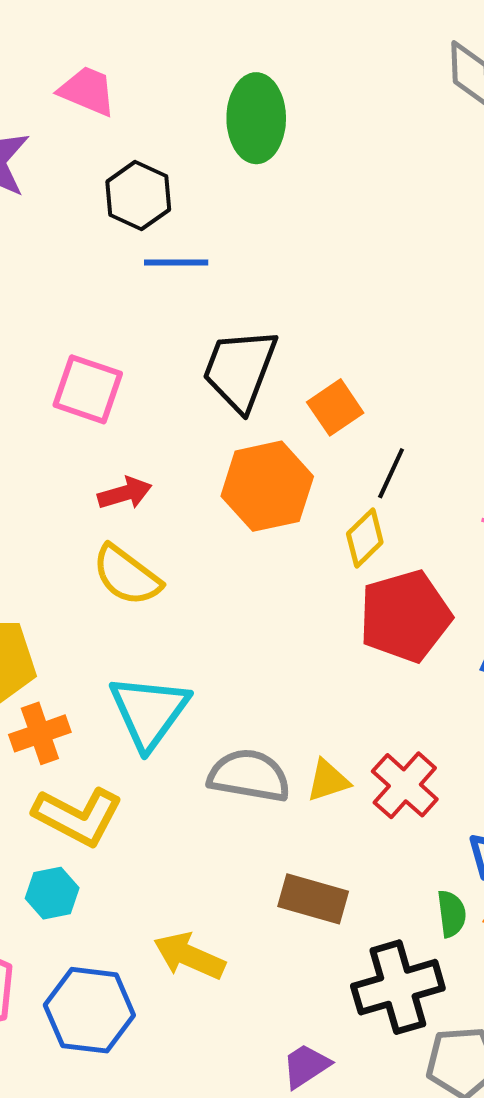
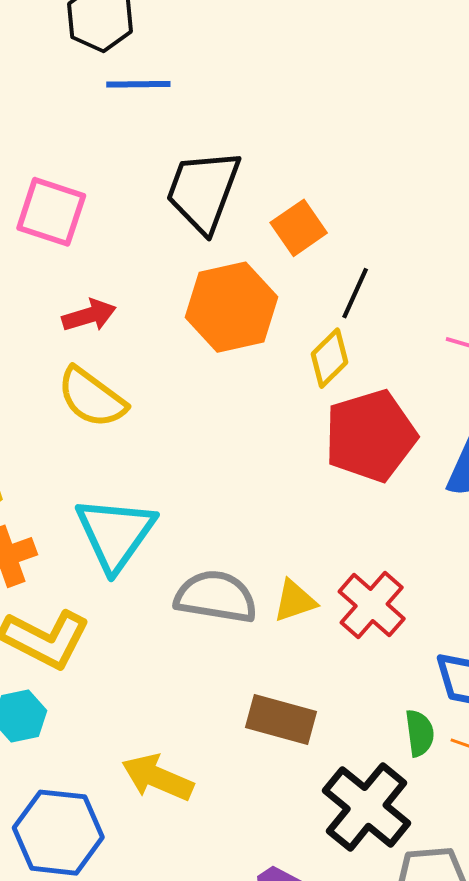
black cross: (398, 987) -> (367, 807), turned -34

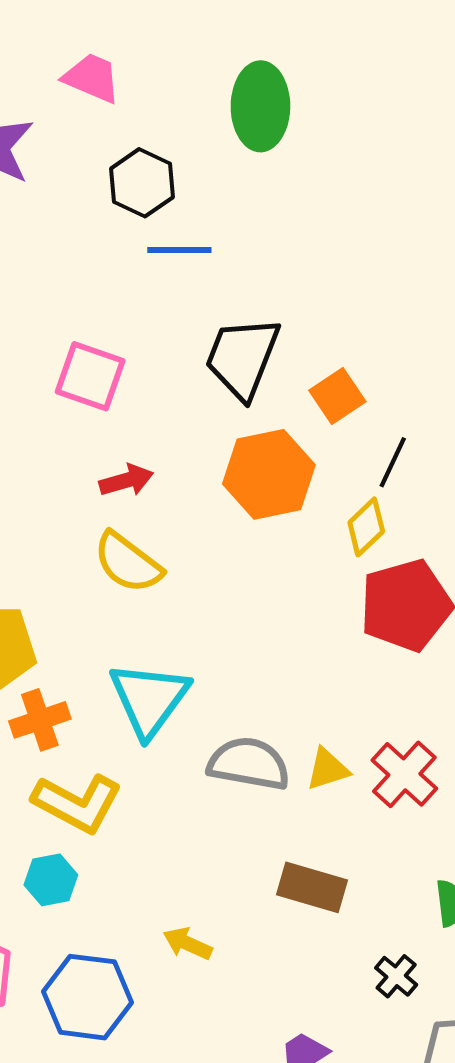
yellow arrow: (158, 778) -> (188, 944), size x0.7
black cross: (367, 807) -> (396, 976), size x0.5

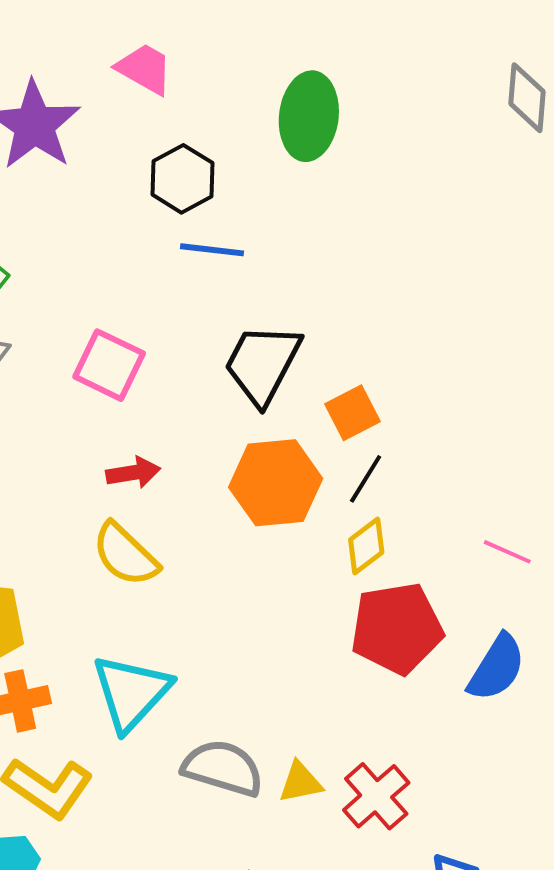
black line: (393, 462) -> (366, 479), moved

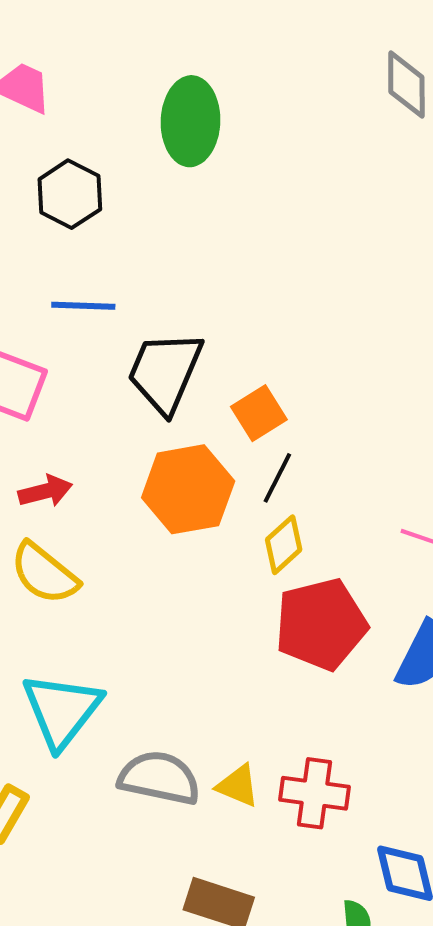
blue line: (212, 250) -> (83, 306), moved
yellow triangle: (300, 782) -> (238, 786), turned 39
red cross: (376, 796) -> (315, 793), turned -36

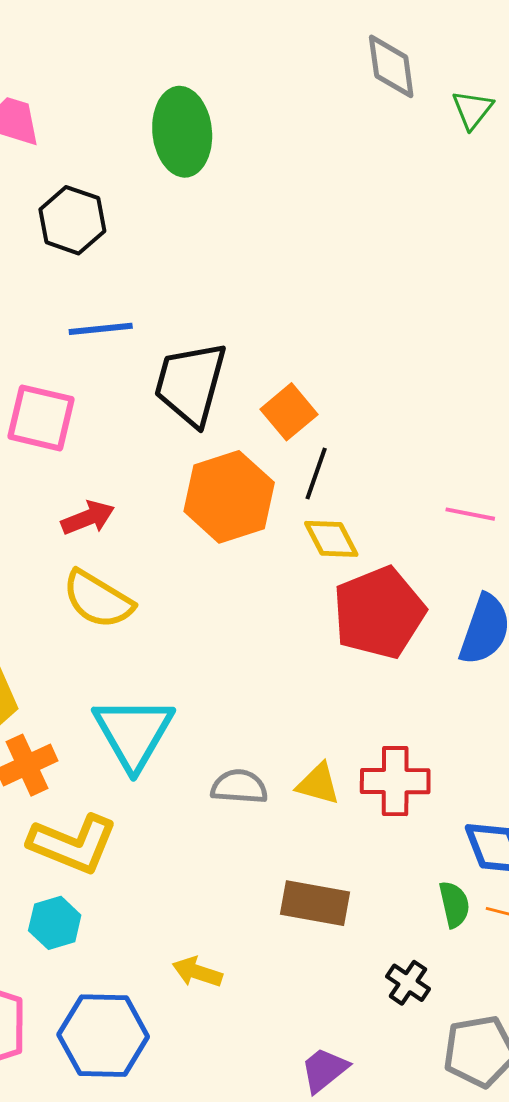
yellow diamond: (284, 545) -> (331, 539), turned -68
gray semicircle: (159, 778) -> (239, 787), size x0.7

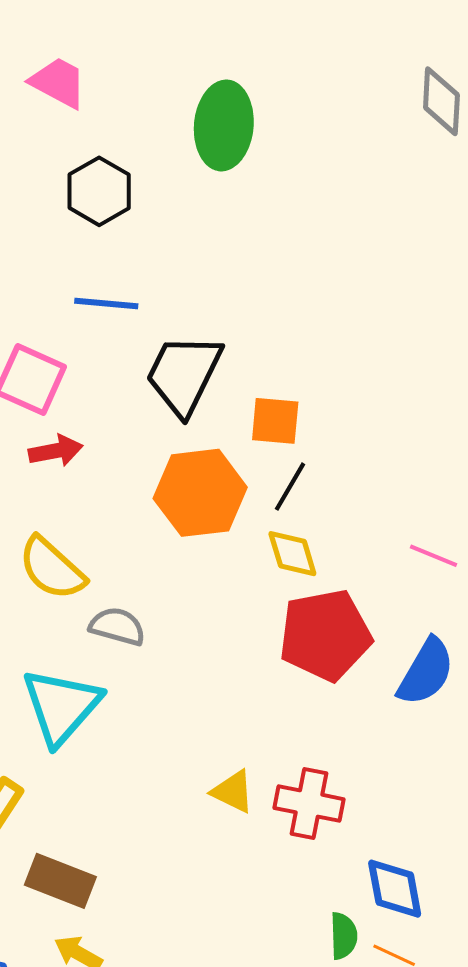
orange square: (289, 412) -> (275, 421), turned 34
red arrow: (88, 518) -> (56, 451), moved
gray semicircle: (239, 787) -> (117, 626), moved
brown rectangle: (315, 903) -> (60, 881), moved

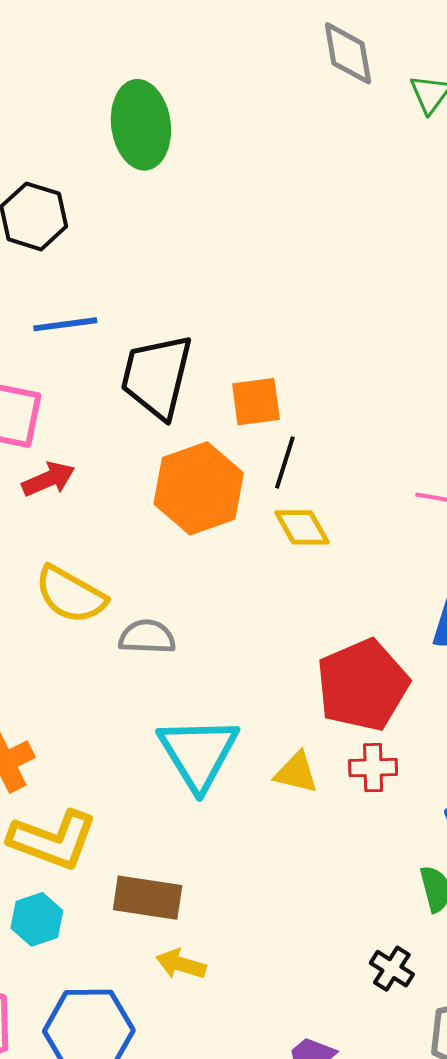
red pentagon: (325, 635) -> (363, 685), moved
cyan triangle: (61, 706) -> (198, 753), moved
red cross: (309, 804) -> (373, 768), size x0.7

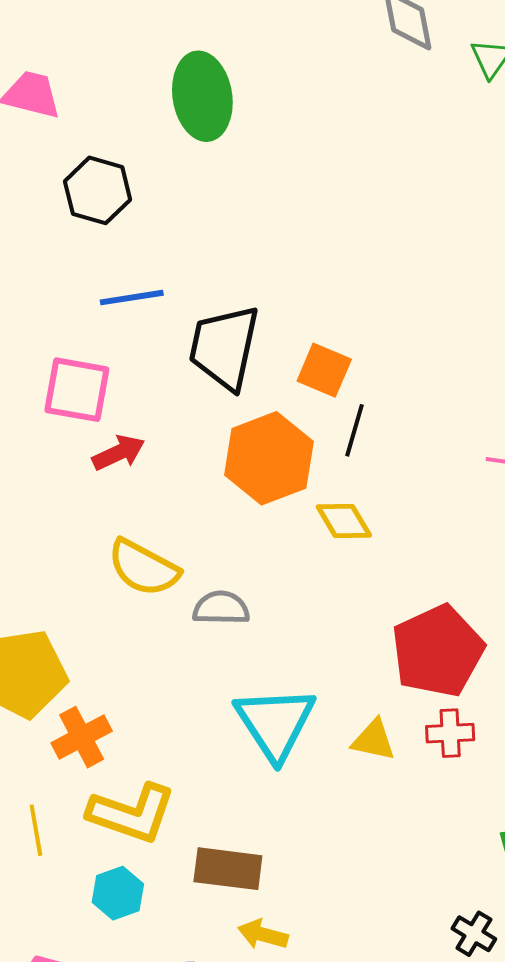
orange square: (256, 402) -> (324, 370), turned 32
yellow diamond: (302, 527) -> (344, 521), moved

